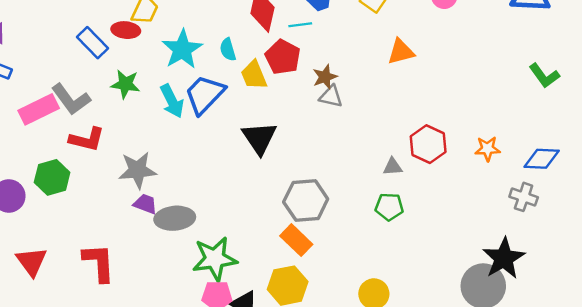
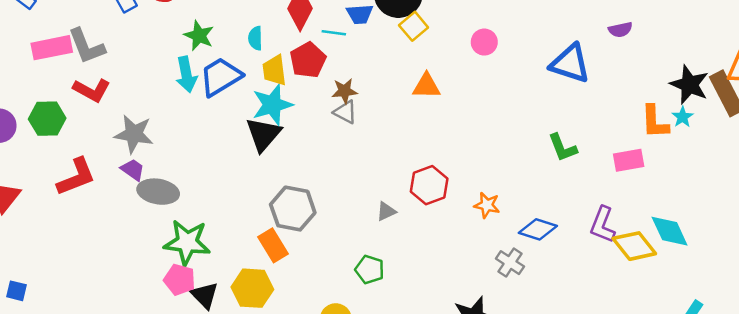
cyan star: (182, 49) -> (272, 105), moved
green star: (125, 84) -> (199, 36), moved
gray triangle: (393, 167) -> (386, 211), moved, turned -36
green pentagon: (389, 207) -> (370, 270), moved
red L-shape: (99, 263) -> (76, 177), moved, turned 57

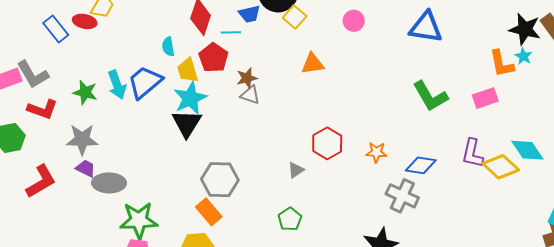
green star: (199, 36) -> (85, 92), moved
green L-shape: (562, 148) -> (430, 96), size x1.4
gray cross: (510, 263) -> (402, 196), size x1.4
green pentagon: (370, 270) -> (290, 219), turned 30

